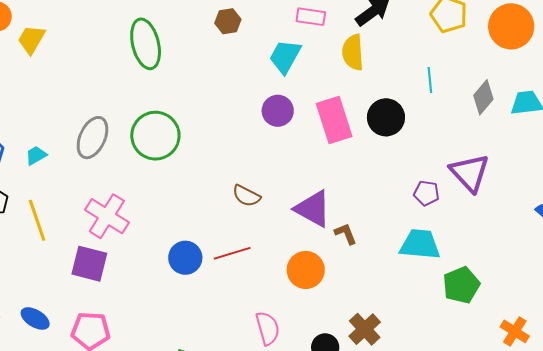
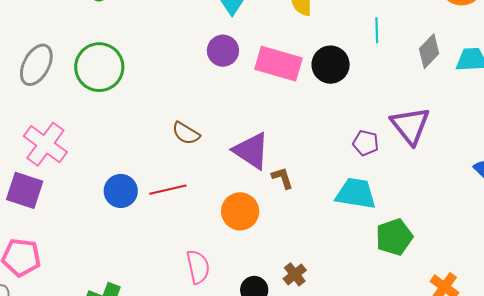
pink rectangle: (334, 120) -> (279, 64), turned -60
brown cross: (365, 329) -> (295, 274), size x0.7

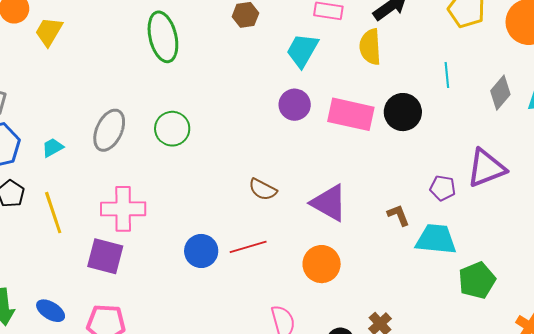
green circle: (99, 67) -> (172, 129), size x0.7
purple triangle: (410, 126) -> (486, 168), turned 51
pink cross: (45, 144) -> (123, 209), turned -33
brown L-shape: (282, 178) -> (398, 215), moved

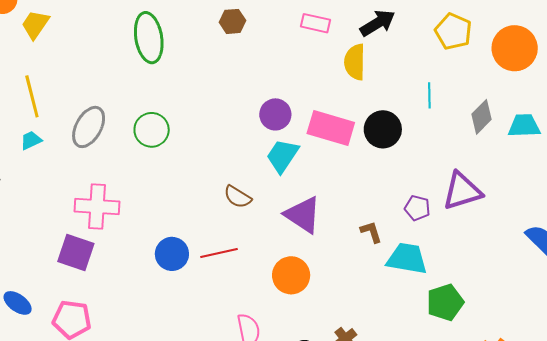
cyan trapezoid: (302, 50) -> (282, 156), moved
yellow line: (53, 213) -> (32, 96), moved

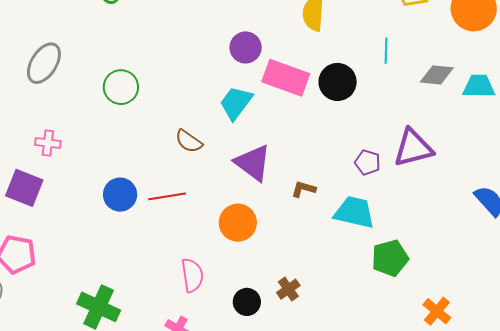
purple circle: (275, 114) -> (246, 47), moved
gray diamond: (481, 117) -> (437, 75), turned 48
green circle: (152, 130) -> (121, 87), moved
pink cross: (97, 206) -> (48, 143), size x0.6
brown L-shape: (371, 232) -> (304, 189), moved, turned -60

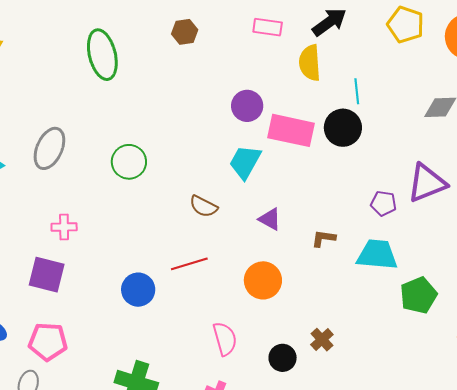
cyan line: (386, 51) -> (357, 91), moved
purple triangle: (253, 163) -> (270, 219), size x0.6
blue circle: (120, 195) -> (138, 290), moved

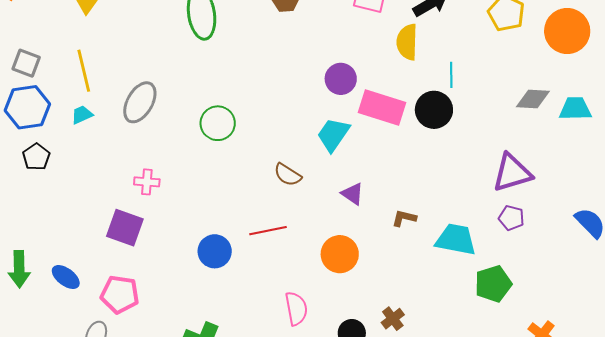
purple pentagon: (383, 203) -> (511, 218), moved

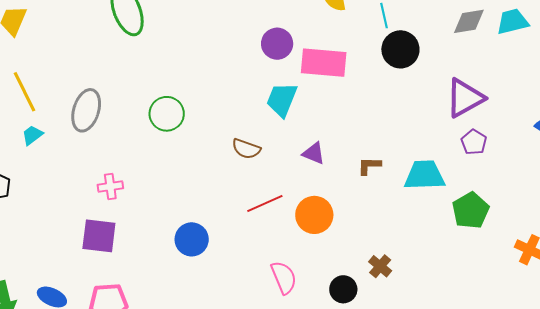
black circle: (434, 110) -> (400, 49), moved
purple pentagon: (511, 218) -> (474, 142), turned 30
red line: (268, 231) -> (265, 204), moved

